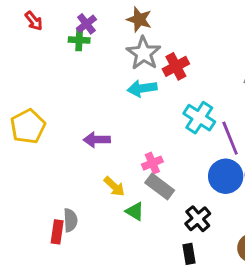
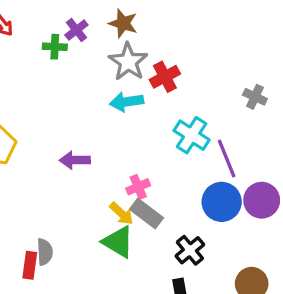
purple cross: (86, 24) -> (76, 30), moved
yellow arrow: (114, 186) -> (121, 214), moved
green triangle: (135, 211) -> (118, 242), size x1.5

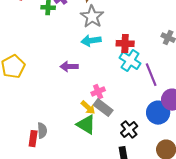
red cross: (165, 77) -> (125, 44), moved, turned 30
purple arrow: (75, 160) -> (69, 67), moved
blue circle: (222, 202) -> (158, 113), moved

